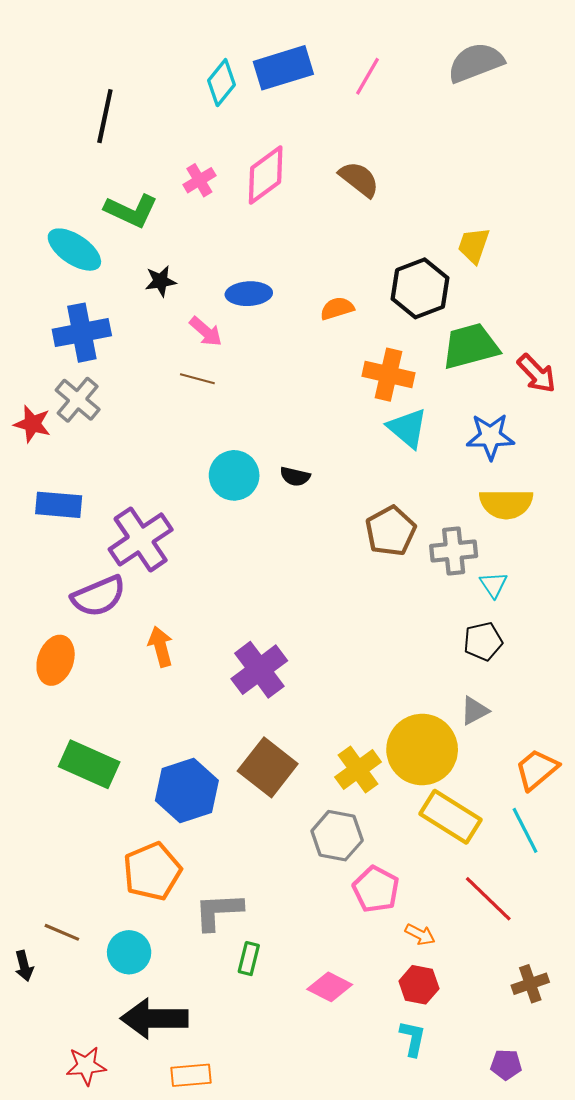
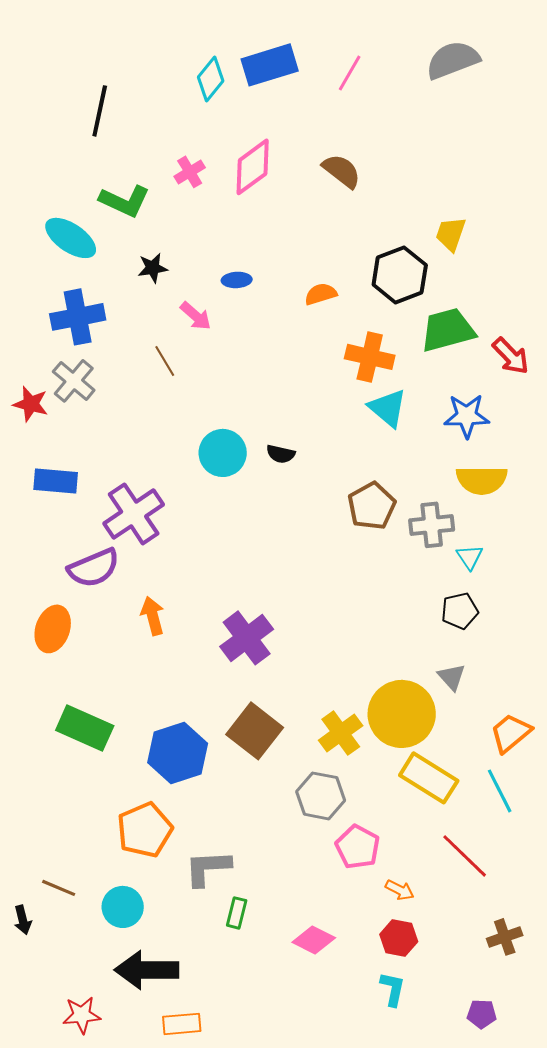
blue ellipse: (249, 294) -> (237, 280), size x0.7
brown line: (197, 379) -> (165, 361), moved, turned 44
gray triangle: (475, 711) -> (452, 677), turned -44

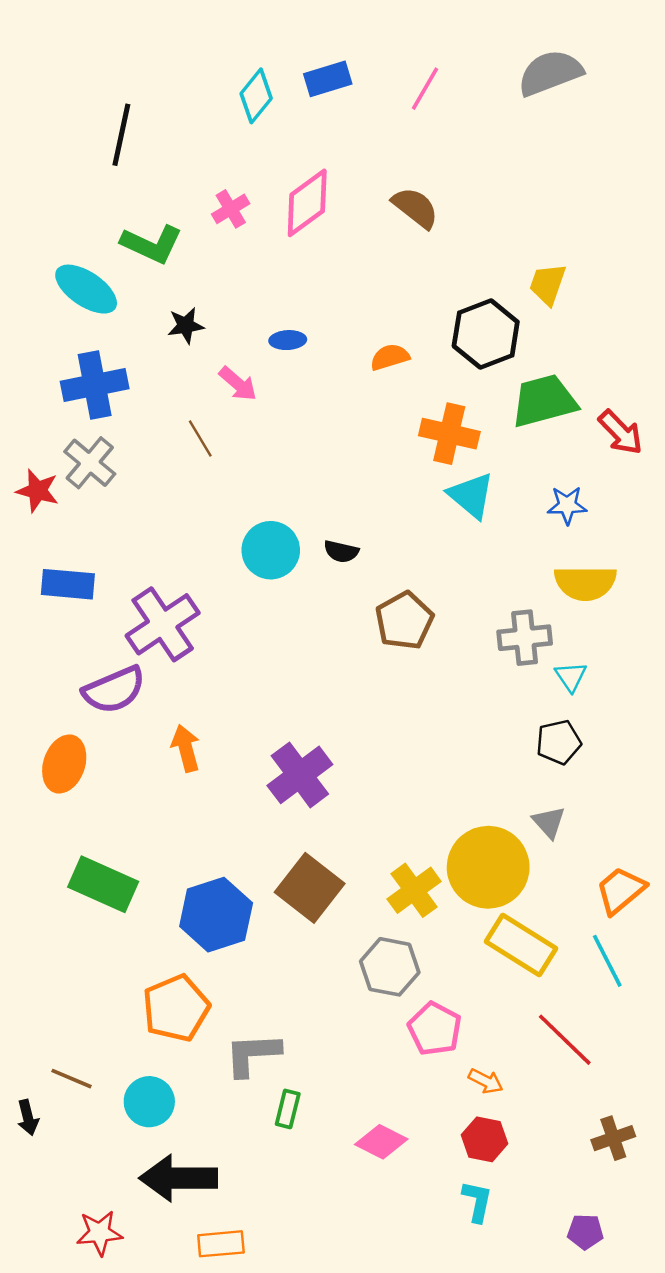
blue rectangle: (270, 65) -> (328, 79), size x0.7
blue star: (467, 416) -> (567, 505), size x0.7
brown pentagon: (372, 506) -> (404, 621), moved

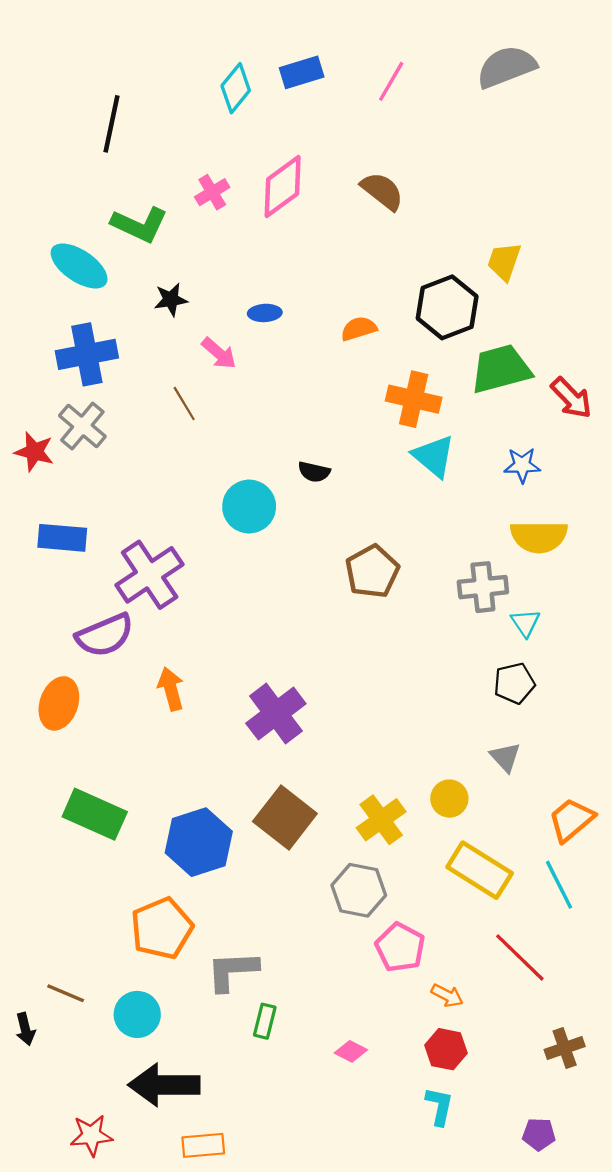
black semicircle: (341, 551) -> (314, 472), moved
yellow circle: (488, 867) -> (449, 799), size x0.5
pink diamond: (381, 1142) -> (351, 1051), size x0.7

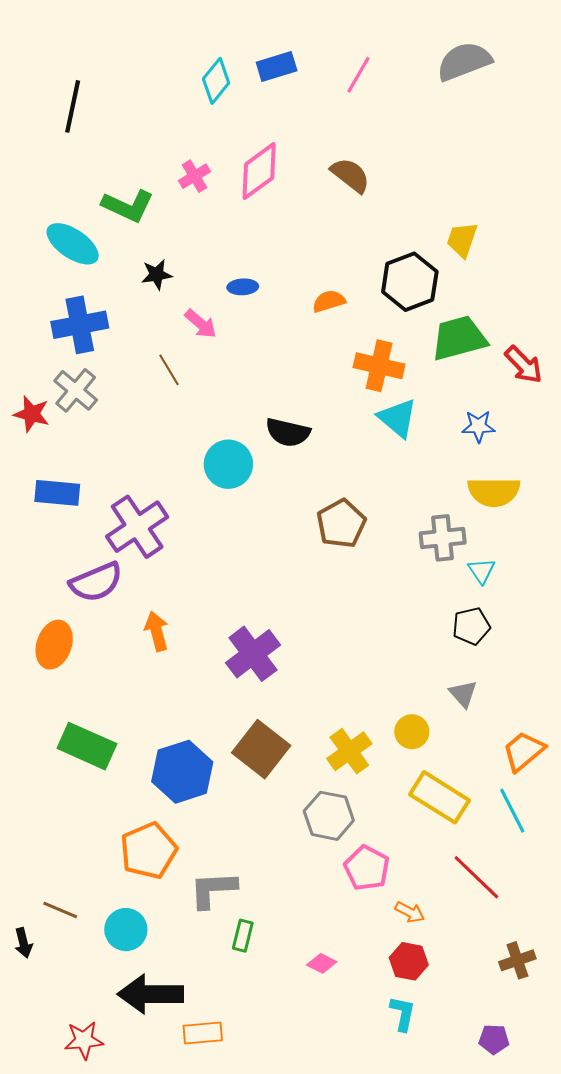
black line: (111, 124) -> (73, 106), moved
black semicircle: (314, 472) -> (288, 432), size x1.5
orange rectangle: (203, 1145) -> (203, 1033), moved

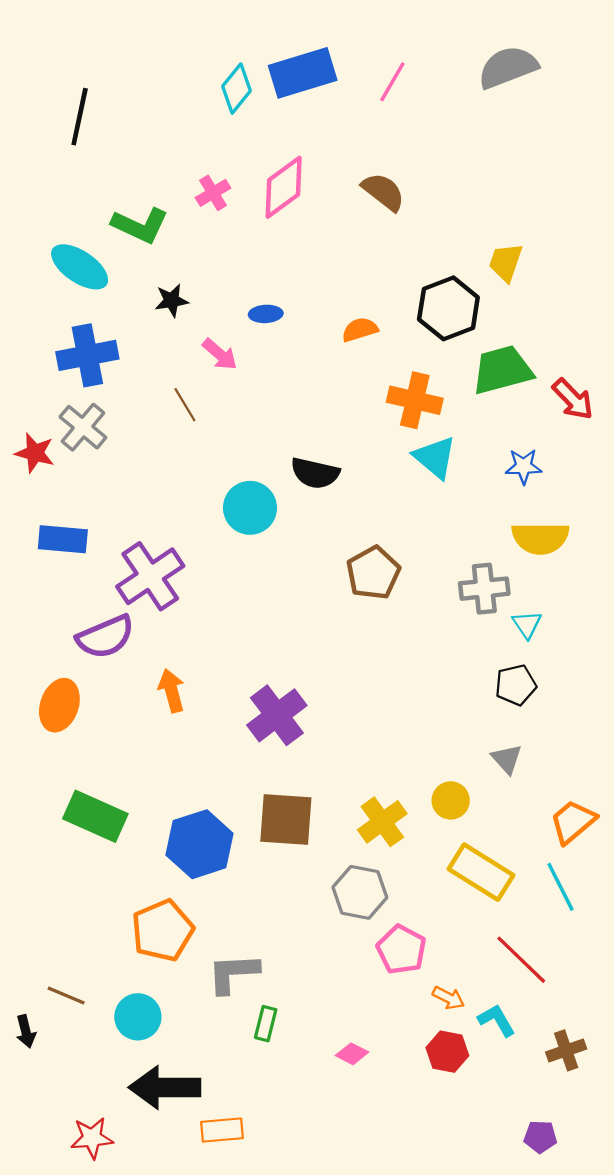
blue rectangle: (277, 66) -> (303, 73), size x1.5
brown square: (261, 749) -> (286, 820), turned -34
cyan L-shape: (403, 1014) -> (497, 1020), moved, turned -42

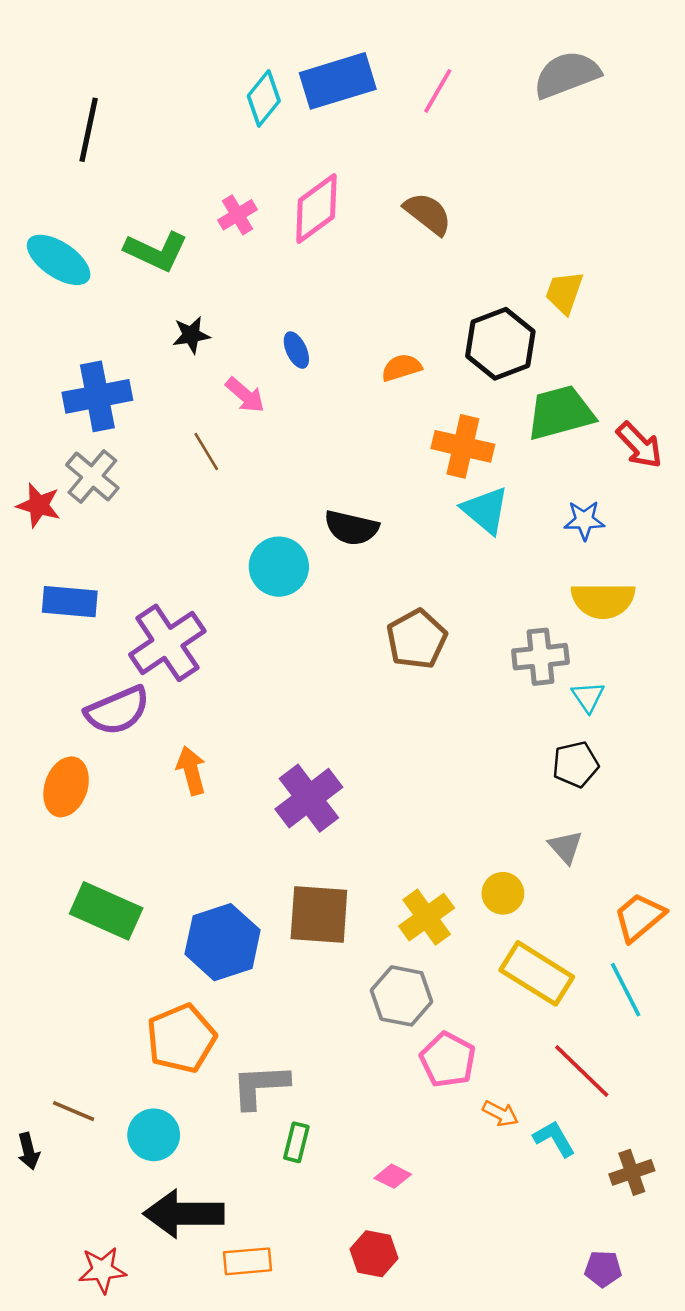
cyan ellipse: (80, 267) -> (59, 260), moved
blue ellipse: (266, 314) -> (296, 350), turned 68
red hexagon: (447, 1052) -> (374, 1254), moved

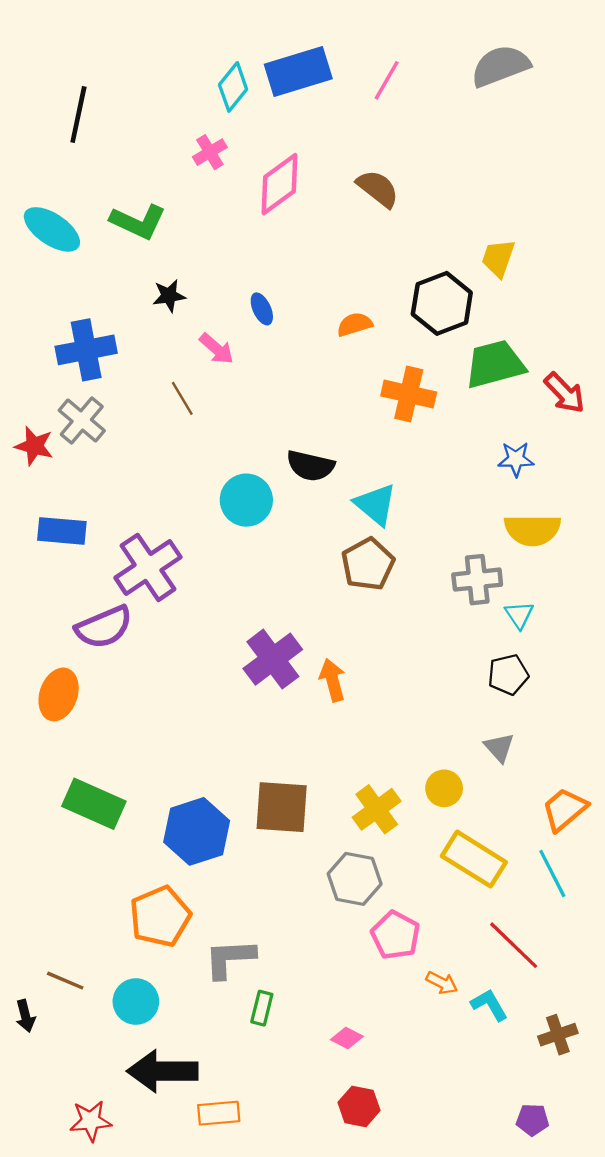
pink cross: (238, 215) -> (210, 152), moved
cyan triangle: (485, 510) -> (376, 504), moved
orange arrow: (191, 771) -> (332, 680), moved
purple cross: (309, 798) -> (273, 659), moved
red hexagon: (374, 1254) -> (359, 1106), moved

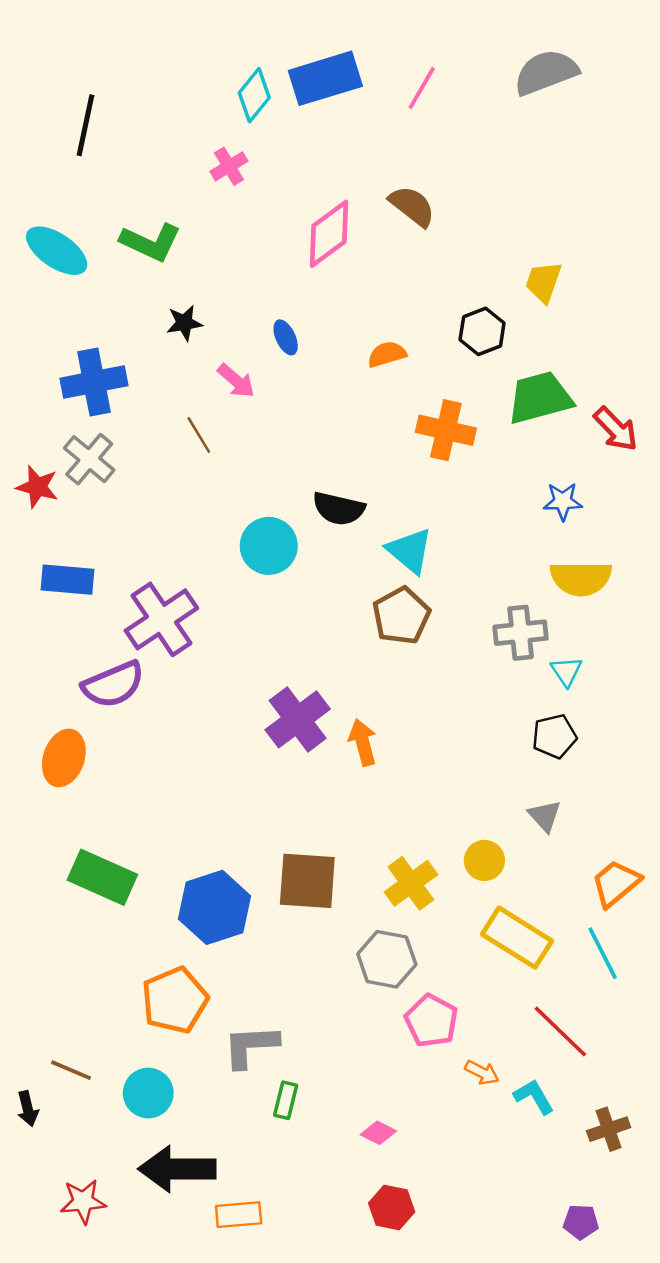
pink diamond: (279, 184) -> (329, 234), moved
black hexagon: (442, 303) -> (482, 331), size x0.7
red star: (91, 1121) -> (83, 1201), moved

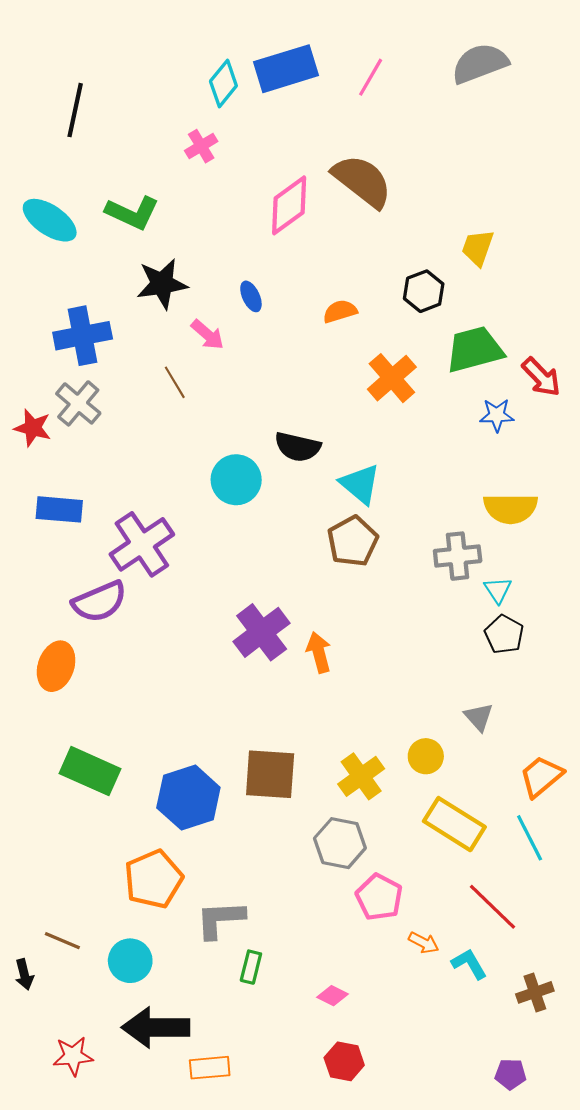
brown semicircle: (412, 206) -> (362, 181), size x1.5
black star: (184, 323) -> (162, 284), size x1.6
orange cross: (446, 430) -> (392, 378), turned 36
blue star: (563, 501) -> (497, 415), moved
black pentagon: (554, 736) -> (504, 634), moved, turned -30

